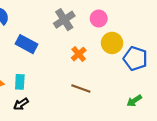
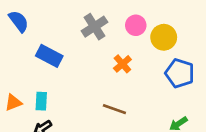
yellow circle: (112, 43) -> (164, 37), moved
orange cross: (79, 54) -> (122, 64), moved

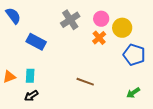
orange cross: (122, 64) -> (99, 38), moved

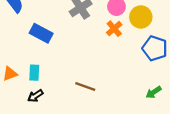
brown line: (85, 82) -> (85, 87), moved

